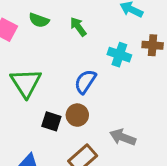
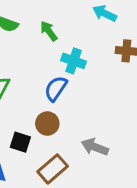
cyan cross: (119, 55) -> (74, 61), moved
black square: (51, 121) -> (20, 142), moved

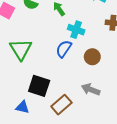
brown circle: (47, 124) -> (92, 57), moved
black square: (20, 142) -> (39, 86), size x1.5

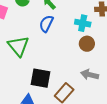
cyan cross: (76, 30) -> (83, 23), moved
blue semicircle: (64, 49) -> (46, 24), moved

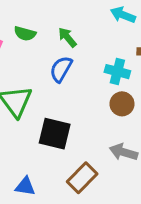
black square: (41, 78) -> (55, 134), moved

